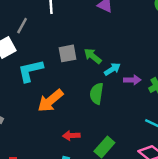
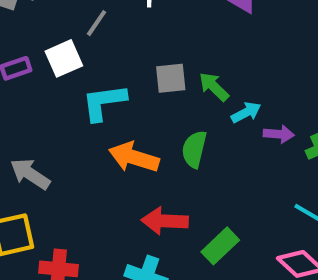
green semicircle: (97, 94) -> (194, 149), moved
orange arrow: (50, 101) -> (134, 157), turned 52
red arrow: (71, 136) -> (165, 221), size x1.5

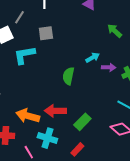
gray square: (171, 78) -> (46, 33), moved
green arrow: (214, 87) -> (115, 31), moved
orange arrow: (134, 157) -> (28, 116), moved

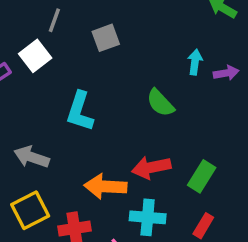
cyan L-shape: (24, 55) -> (80, 111), moved, turned -50
cyan arrow: (93, 58) -> (195, 62), turned -40
green semicircle: (68, 76) -> (160, 103), turned -42

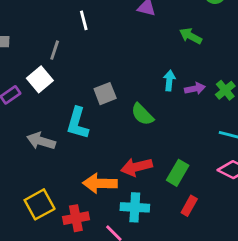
gray square: (106, 38) -> (105, 94), moved
gray arrow: (32, 157) -> (41, 141), moved
red rectangle: (203, 226) -> (189, 206), moved

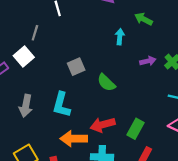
cyan arrow: (169, 81) -> (120, 37), moved
cyan L-shape: (77, 123) -> (61, 105), moved
gray arrow: (41, 141) -> (26, 106), turned -95

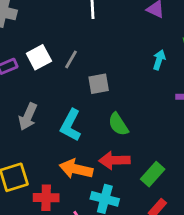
gray line: (35, 33) -> (71, 59), moved
green semicircle: (106, 83) -> (118, 124), moved

